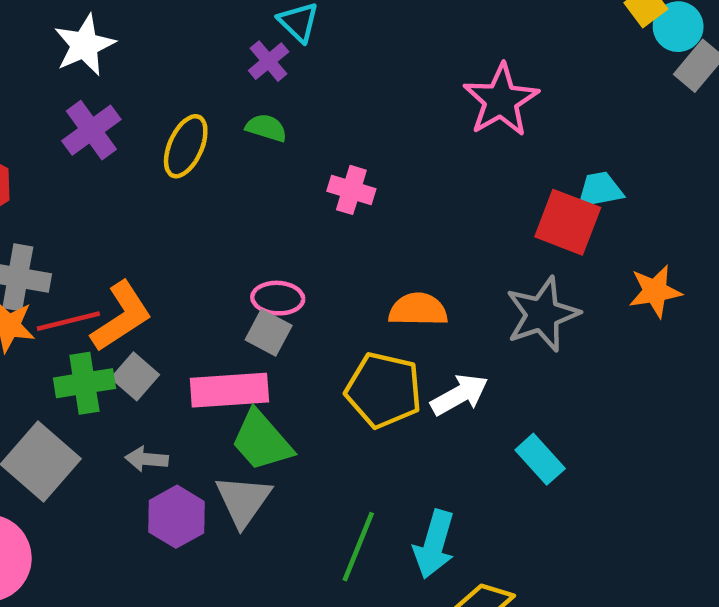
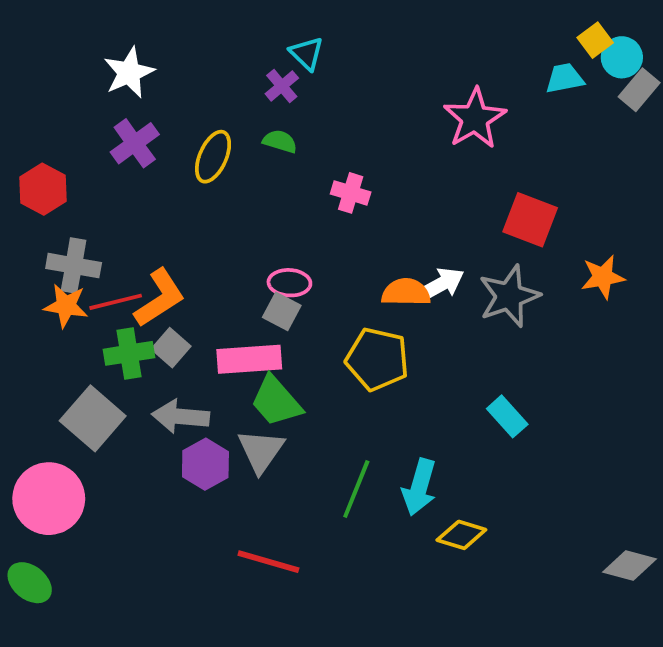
cyan trapezoid: (600, 190) -> (565, 78), moved
white arrow: (460, 395) -> (440, 285), moved
gray arrow: (147, 459) -> (181, 416), size x1.6

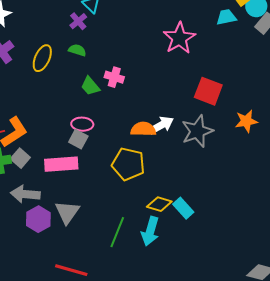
green trapezoid: (276, 401) -> (90, 86), moved, size x0.7
cyan rectangle: (507, 416) -> (183, 208), moved
yellow diamond: (461, 535) -> (159, 204), moved

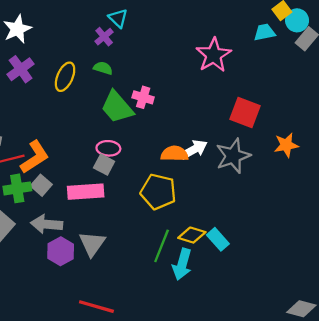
green trapezoid: (90, 86) -> (117, 107), size x1.6
green line: (117, 232) -> (162, 246), moved

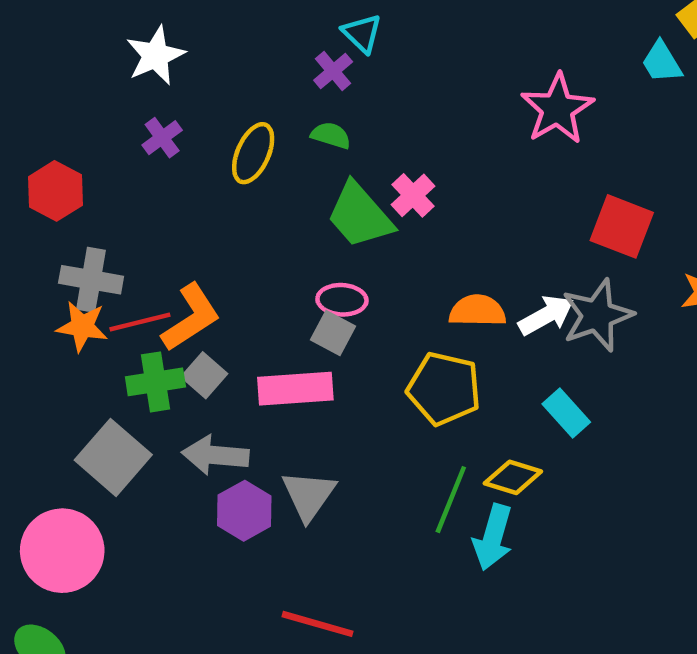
cyan trapezoid: (264, 32) -> (662, 62), turned -110
purple cross: (21, 69) -> (162, 138), size x0.7
pink cross: (143, 97) -> (413, 195), turned 30
white arrow: (194, 149) -> (546, 315), moved
cyan rectangle: (218, 239) -> (566, 413), moved

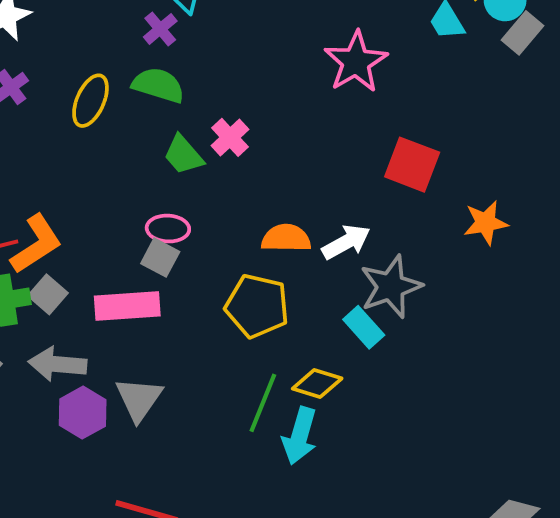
green semicircle: (331, 135) -> (158, 85), size x1.5
green trapezoid: (360, 215) -> (183, 155), size x0.7
gray star: (597, 315) -> (391, 287), moved

